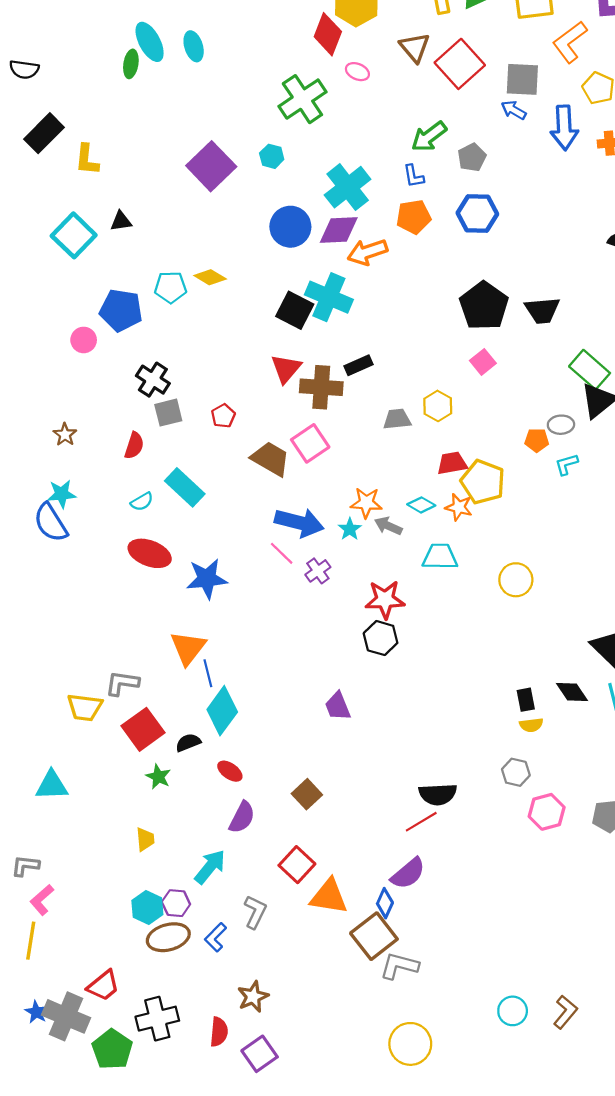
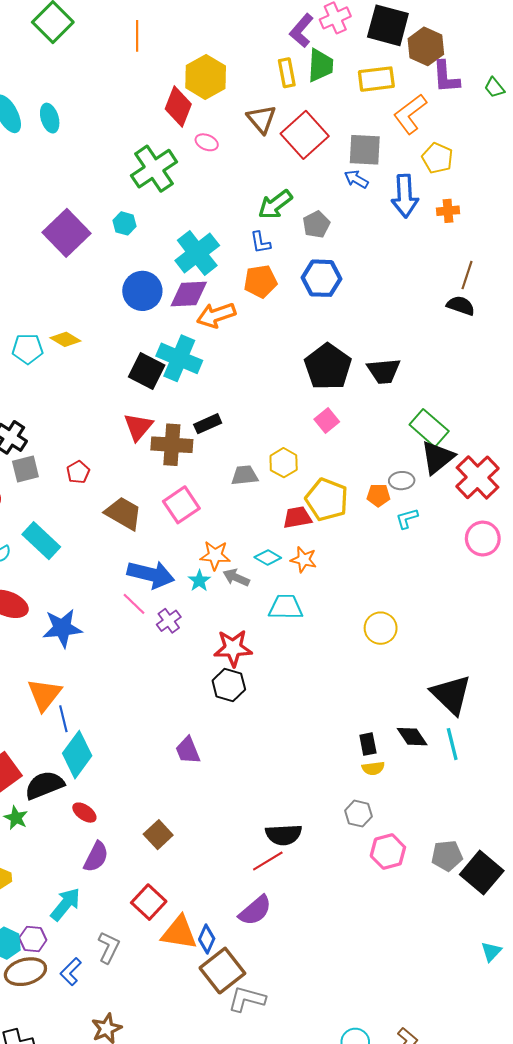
pink square: (310, 443) -> (181, 505), moved
yellow pentagon: (483, 482) -> (327, 500), moved
yellow circle: (516, 580) -> (381, 628), moved
black semicircle: (188, 743) -> (44, 785), size x1.6
blue diamond: (385, 903) -> (207, 939), moved

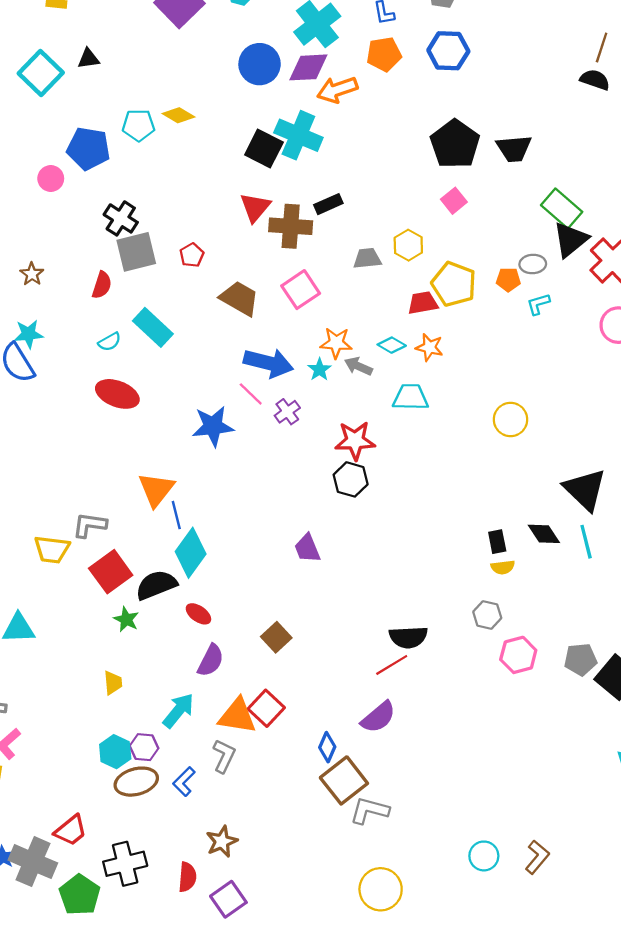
gray square: (25, 469) -> (136, 252), size x1.4
blue star: (62, 628) -> (213, 426), moved
orange triangle: (179, 933) -> (237, 716), moved

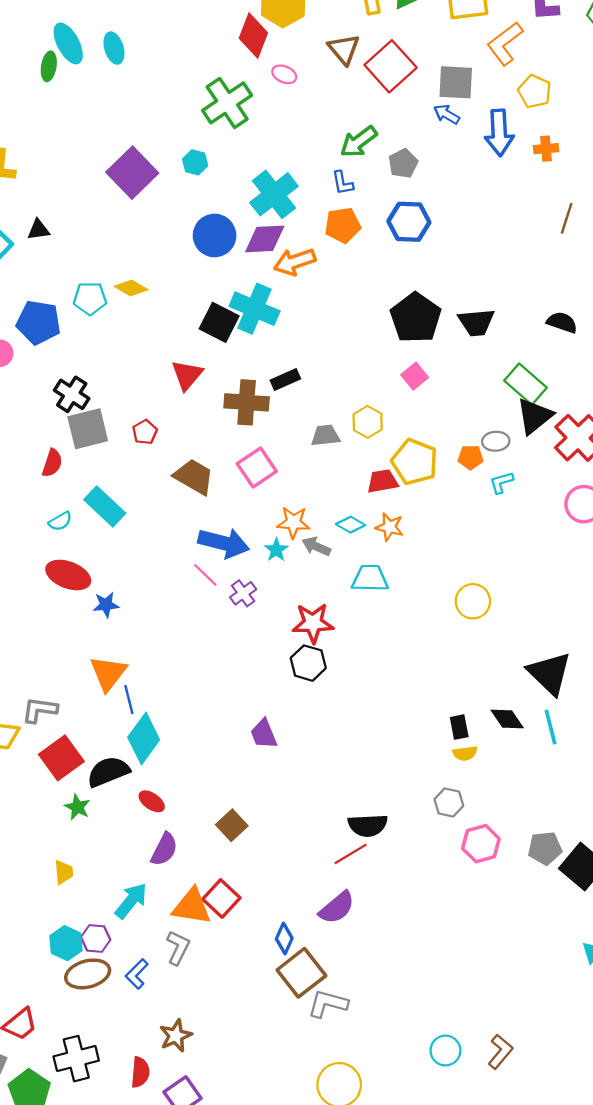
black semicircle: (595, 80) -> (562, 322), moved
red triangle: (255, 207) -> (187, 375), moved
blue star: (213, 426) -> (106, 605), moved, size x0.6

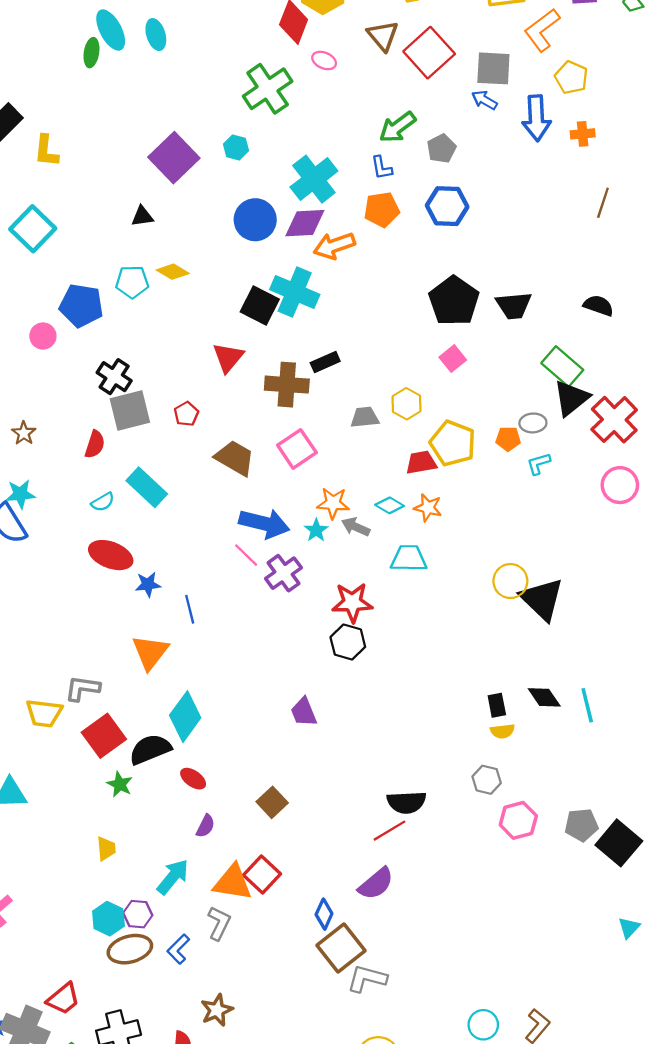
black triangle: (39, 230) -> (142, 216), moved
purple cross: (243, 593) -> (283, 573), size x1.4
black triangle: (549, 673) -> (542, 599), moved
blue line: (129, 700) -> (190, 609), moved
purple semicircle: (164, 849) -> (206, 826), size x0.7

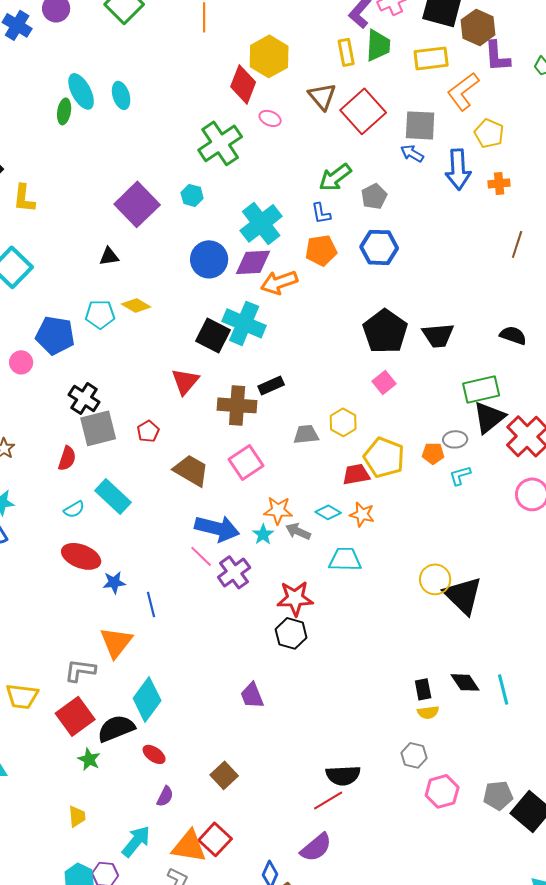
green rectangle: (562, 367) -> (481, 389), turned -54
gray L-shape: (82, 688) -> (80, 670), moved

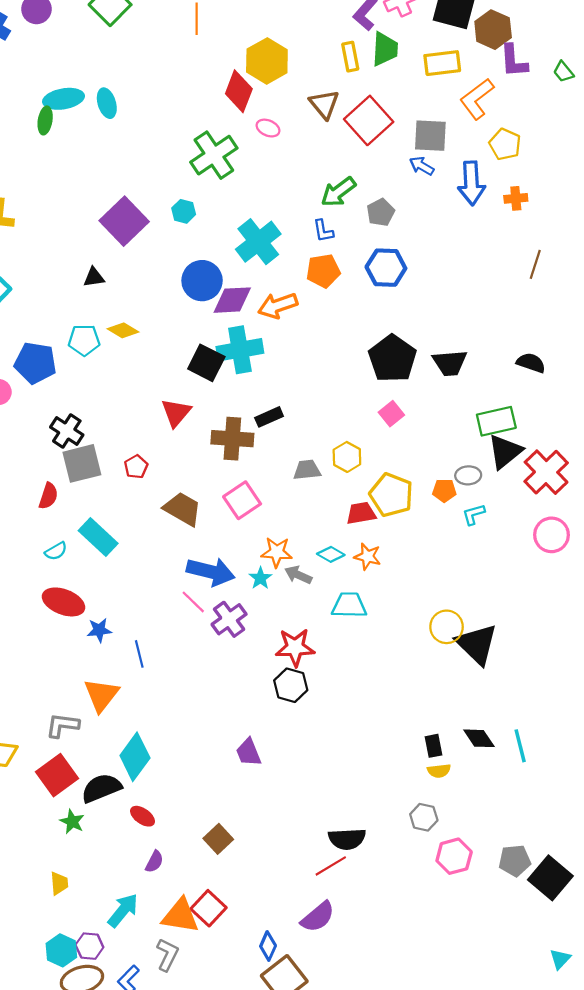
cyan ellipse: (81, 91) -> (64, 99), turned -72
purple diamond: (253, 262) -> (232, 300), moved
cyan cross: (244, 323) -> (240, 350), turned -33

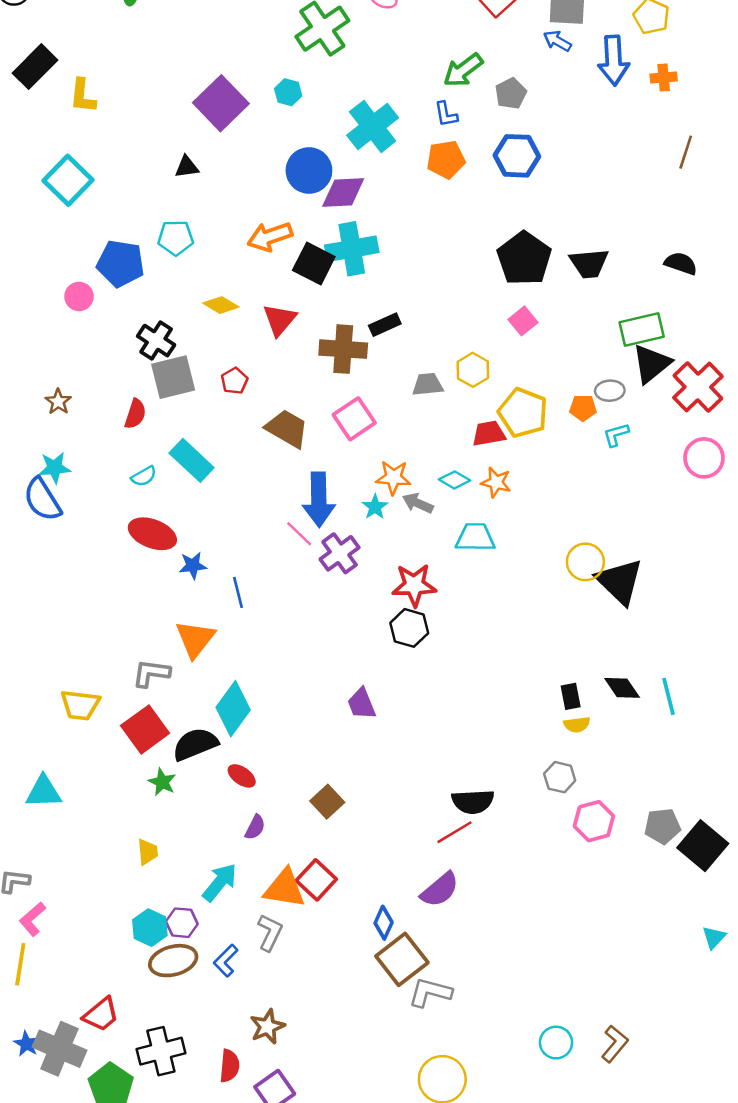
orange arrow: (278, 305) -> (270, 237), moved
yellow diamond: (123, 330) -> (221, 305), moved
blue arrow: (211, 572) -> (319, 500), turned 75

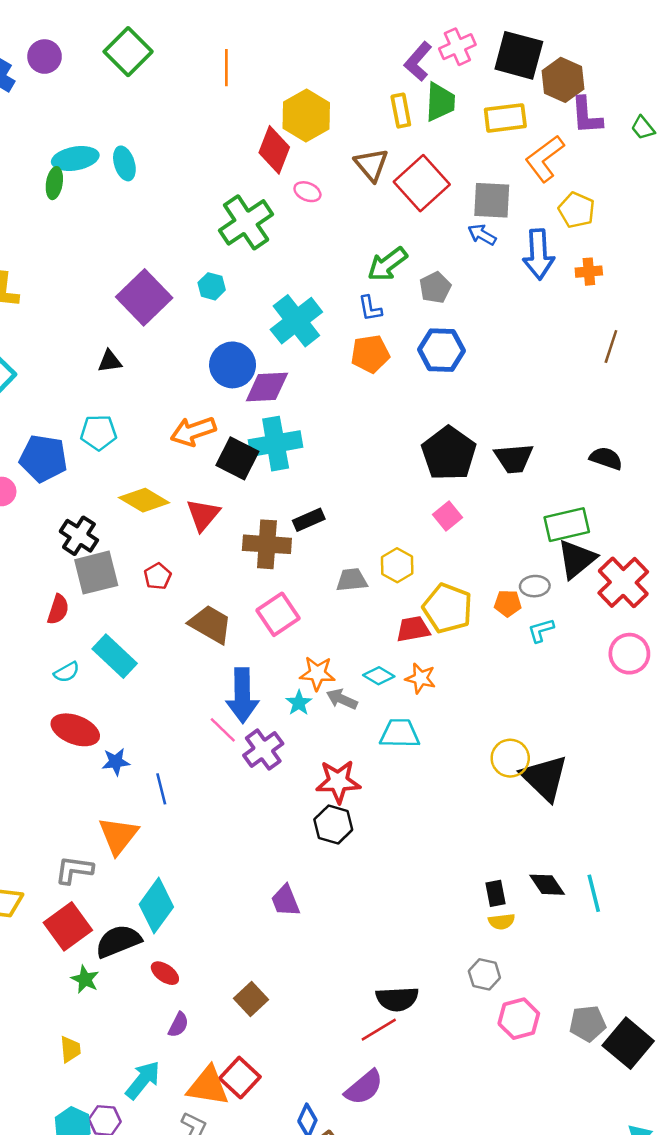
yellow diamond: (221, 305) -> (144, 500), size x1.4

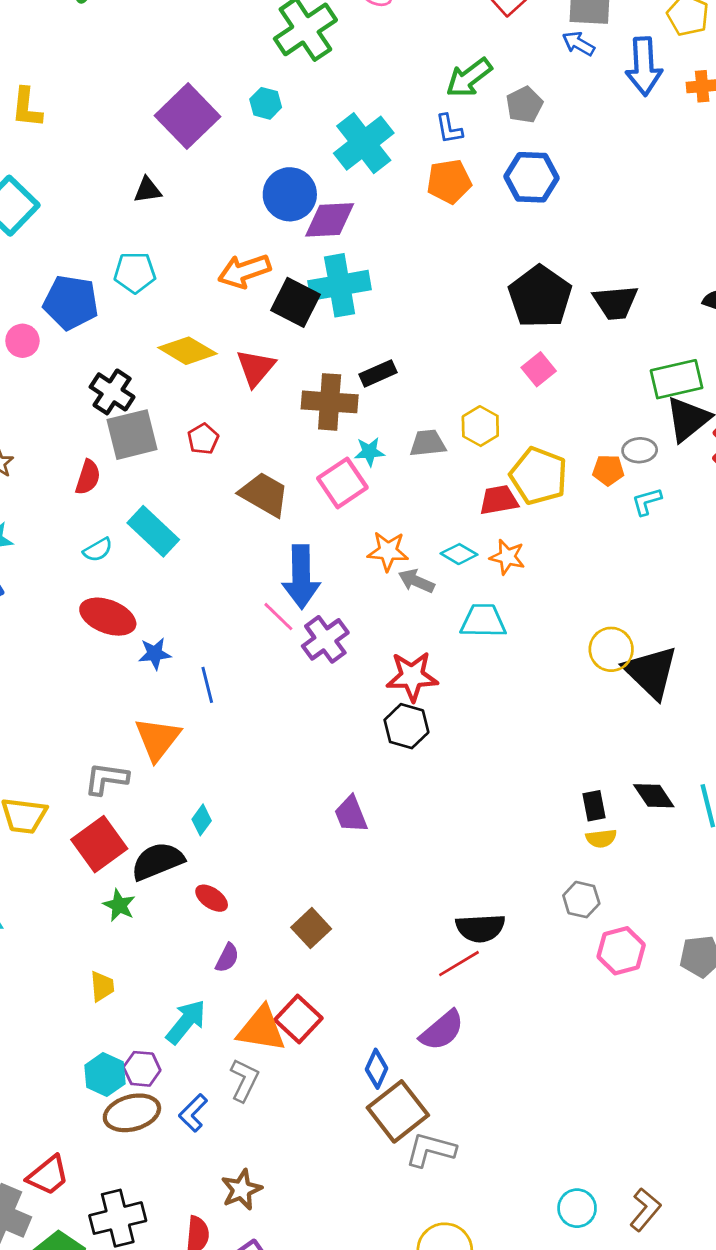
cyan star: (299, 703) -> (369, 452), moved, turned 30
cyan diamond: (156, 906) -> (202, 820), size x0.5

